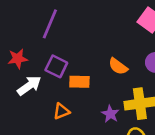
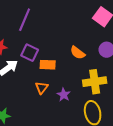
orange triangle: (61, 111) -> (42, 88), moved, turned -32
purple star: (110, 114) -> (64, 95), moved

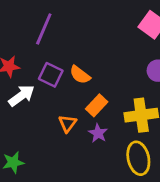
orange semicircle: (78, 53) -> (80, 75), moved
orange rectangle: (48, 65) -> (97, 105), moved, turned -49

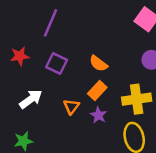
orange semicircle: (80, 75) -> (98, 63), moved
white arrow: (22, 96) -> (31, 99), moved

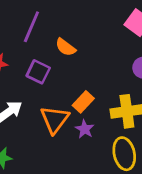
orange semicircle: (98, 63) -> (66, 47), moved
orange triangle: (71, 107) -> (55, 120), size x1.6

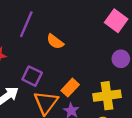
purple square: (38, 72) -> (32, 76), moved

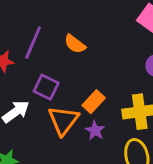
purple line: (26, 24) -> (33, 43), moved

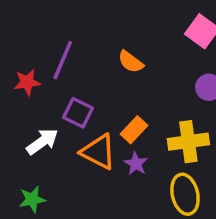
orange semicircle: (75, 44) -> (131, 62), moved
orange triangle: (63, 120) -> (98, 152), turned -40

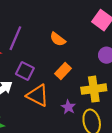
orange rectangle: (134, 130) -> (63, 71), moved
purple star: (136, 164) -> (68, 107), moved

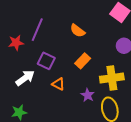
orange triangle: (38, 95) -> (58, 84), size x0.6

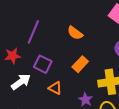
red star: (16, 43) -> (13, 56), moved

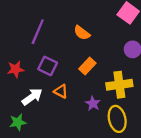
red star: (13, 56) -> (16, 69), moved
white arrow: (21, 82) -> (32, 97), moved

